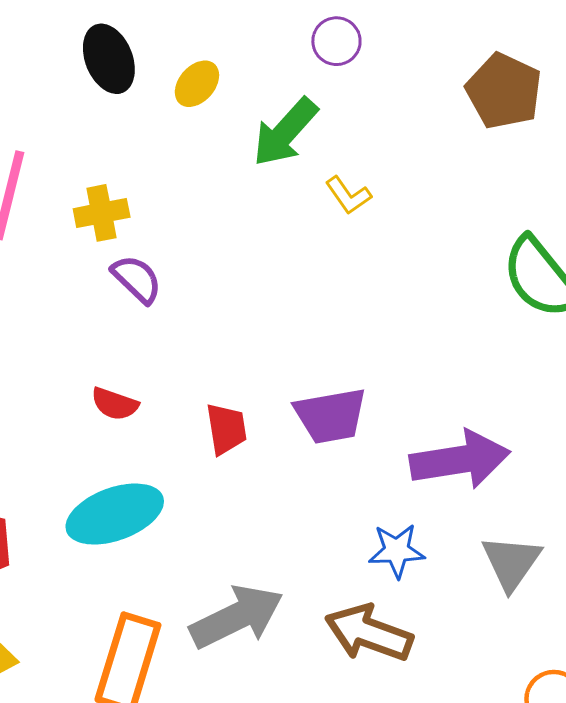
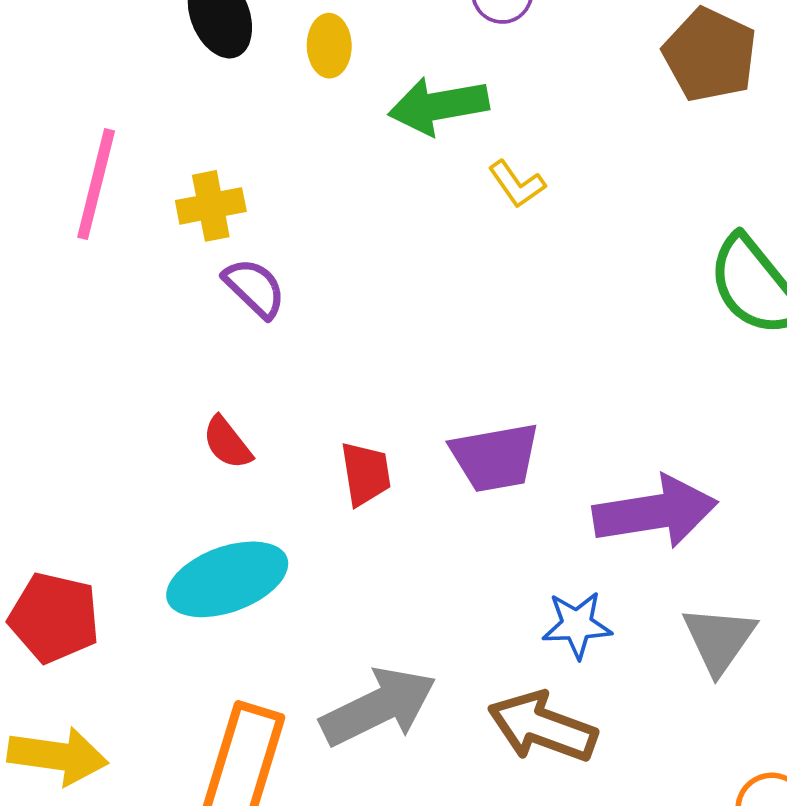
yellow ellipse: (197, 84) -> (329, 46), turned -42
green arrow: (285, 132) -> (438, 106), turned 38
red semicircle: (115, 404) -> (227, 443), turned 33

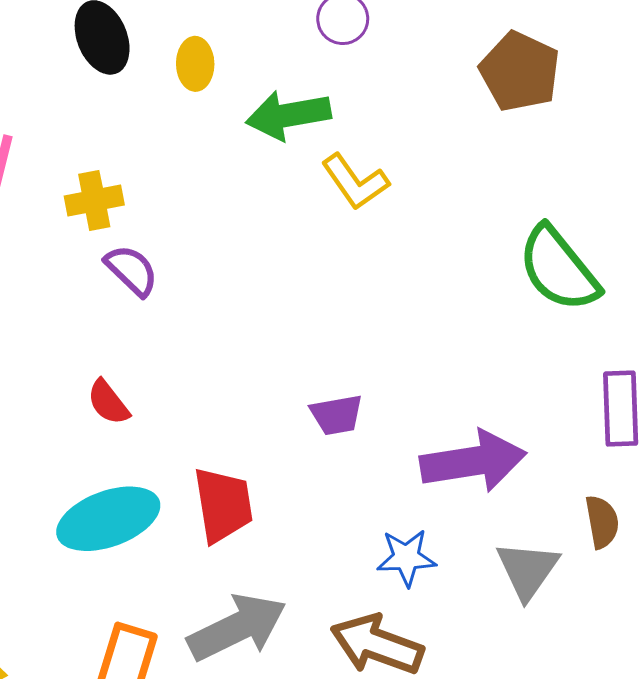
yellow L-shape: (517, 184) -> (355, 182), size x1.4
purple trapezoid: (495, 457) -> (337, 415), size x0.7
red trapezoid: (366, 474) -> (223, 505), moved, size x1.4

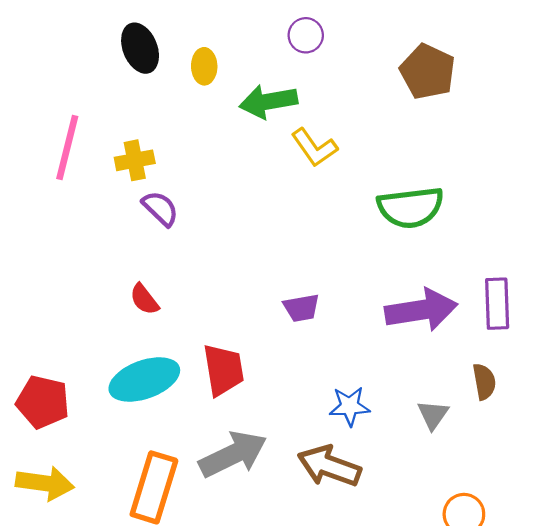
green semicircle: (559, 269) -> (410, 207), moved, turned -58
purple arrow: (473, 461) -> (421, 310), moved
gray triangle: (527, 570) -> (433, 415), size x0.7

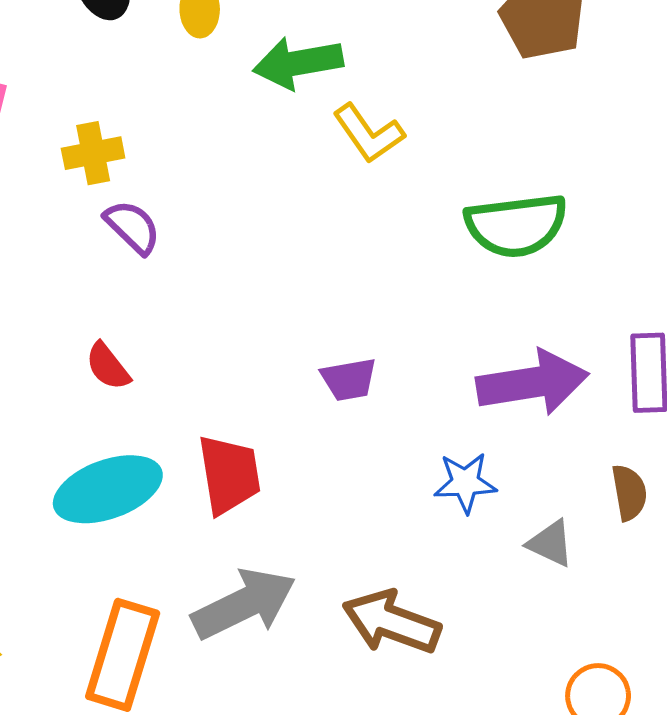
blue star: (350, 406) -> (465, 483), moved
gray triangle: (433, 415) -> (551, 543), turned -40

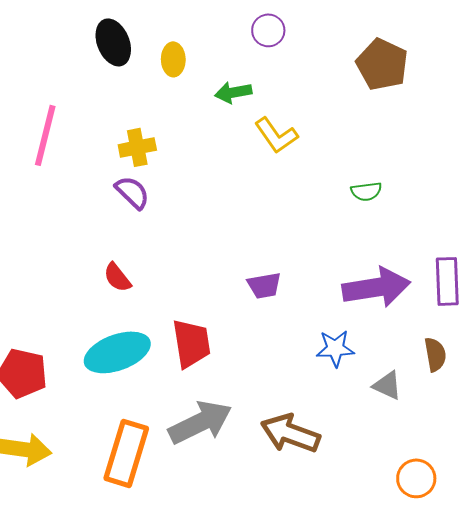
green arrow: (298, 63) -> (233, 92), size x0.7
yellow cross: (93, 153) -> (137, 147), moved
green semicircle: (516, 225) -> (366, 191), size x0.5

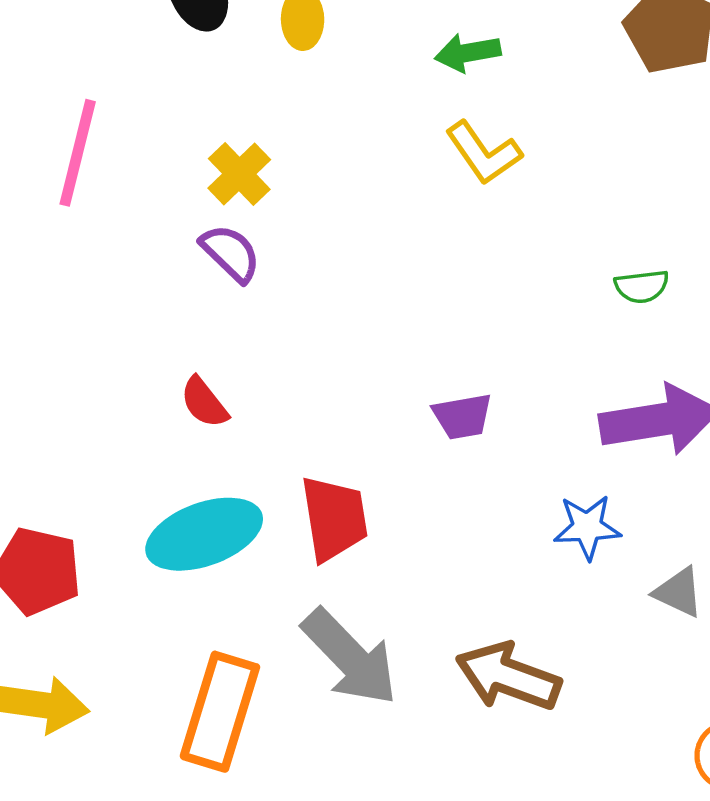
green arrow: (233, 92) -> (468, 53), moved
yellow cross: (137, 147) -> (239, 174), turned -33
green semicircle: (366, 191) -> (642, 286), moved
gray arrow: (200, 422) -> (350, 657), turned 72

